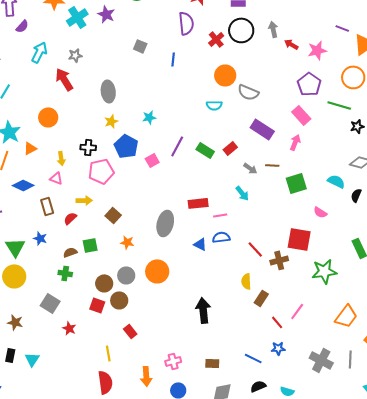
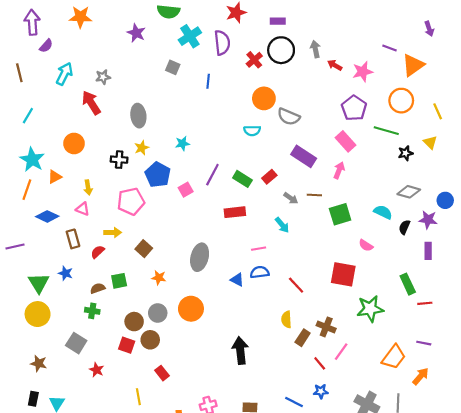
cyan cross: (77, 17) -> (190, 36), moved
black cross: (88, 147) -> (119, 160), moved
red rectangle: (198, 203) -> (235, 212), moved
brown cross: (279, 260) -> (326, 327), moved, turned 36

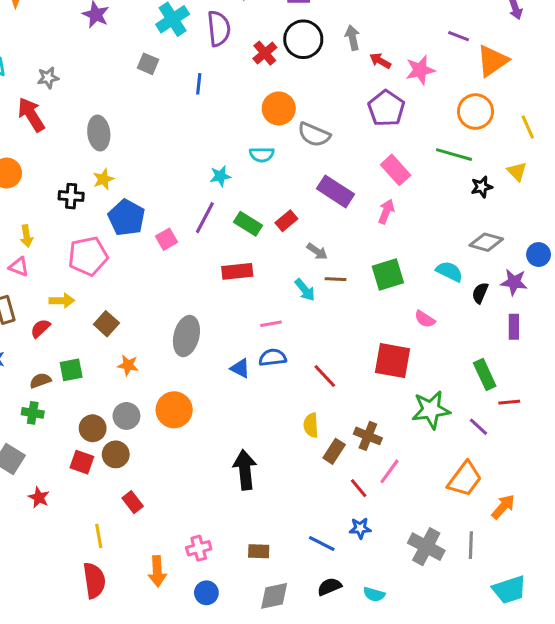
purple pentagon: (354, 108) -> (386, 108), moved
cyan star: (182, 143) -> (220, 176), moved
brown line: (314, 195) -> (336, 279), moved
purple line: (424, 343) -> (479, 427), moved, turned 32

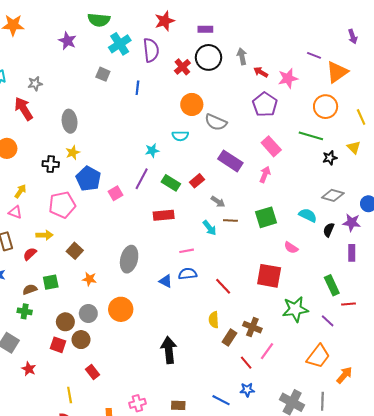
yellow arrow: (27, 236) -> (20, 191), turned -136

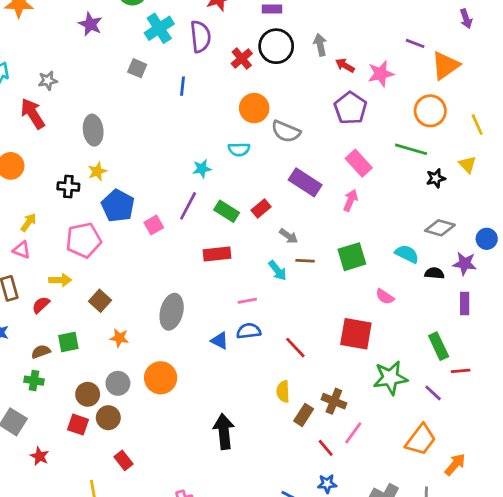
black semicircle: (329, 230) -> (434, 273), turned 72

